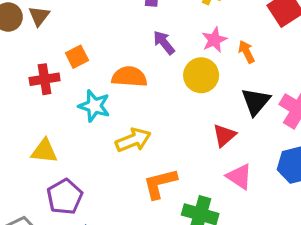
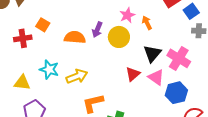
purple arrow: (164, 43) -> (97, 30), moved, turned -119
orange square: (77, 57) -> (43, 25), turned -32
cyan star: (94, 106) -> (49, 69), moved
pink triangle: (239, 177) -> (156, 77), moved

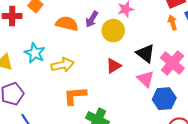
orange arrow: (147, 23) -> (172, 23), moved
black triangle: (152, 53) -> (145, 53), turned -42
red triangle: (133, 74) -> (114, 66), moved

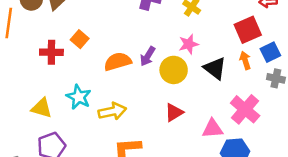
orange semicircle: (67, 24) -> (118, 62), turned -30
black triangle: (145, 53) -> (215, 68), moved
pink triangle: (146, 79) -> (213, 129), turned -48

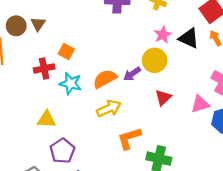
purple arrow: (148, 56) -> (132, 74), moved, turned 36
orange semicircle: (118, 62) -> (105, 79), moved
black triangle: (215, 68) -> (189, 38), moved
cyan star: (79, 97) -> (71, 83), moved

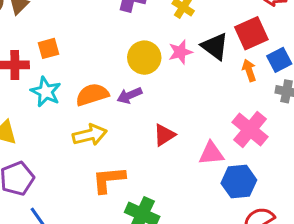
black triangle: (189, 38) -> (215, 46), moved
orange square: (66, 52) -> (49, 48), turned 35
yellow circle: (155, 60) -> (144, 58), moved

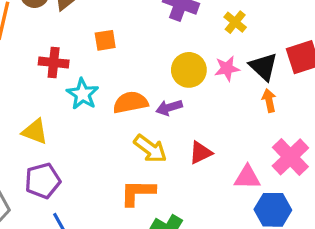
orange square: (49, 48) -> (105, 40), moved
orange arrow: (249, 70) -> (269, 101), moved
yellow arrow: (90, 135) -> (150, 149), moved, turned 44

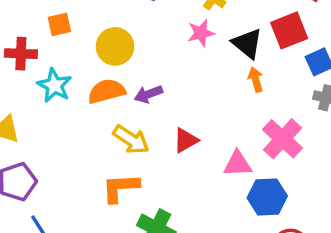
orange square: (105, 40) -> (59, 24), moved
pink star: (227, 68) -> (201, 33), moved
yellow circle: (189, 70) -> (115, 46), moved

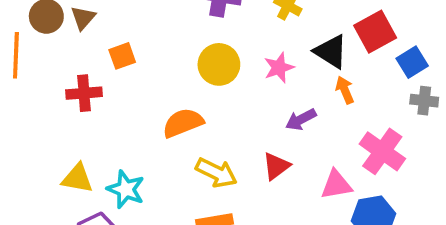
pink star: (201, 33) -> (279, 68), moved
yellow circle: (115, 46) -> (219, 64), moved
cyan star: (54, 85) -> (126, 189), moved
purple arrow: (148, 94) -> (301, 119), moved

